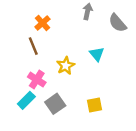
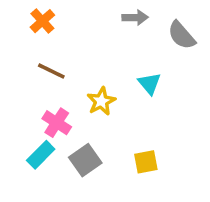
gray arrow: (88, 11) -> (135, 17), turned 77
orange cross: (42, 23) -> (42, 21), moved
brown line: (33, 46) -> (51, 71), turned -42

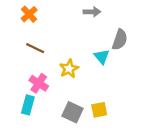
gray semicircle: (182, 35) -> (120, 40), moved, turned -120
cyan rectangle: (41, 155) -> (28, 105), turned -30
gray square: (85, 160) -> (73, 112), moved, turned -30

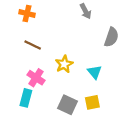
gray arrow: (92, 12) -> (86, 11), turned 63
orange cross: (29, 14) -> (27, 14), turned -35
cyan triangle: (102, 57) -> (95, 72), moved

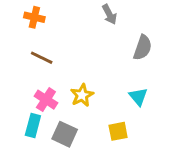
yellow star: (64, 64) -> (82, 95), moved
cyan triangle: (95, 72) -> (138, 97), moved
gray square: (68, 105) -> (65, 134), moved

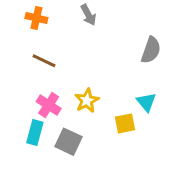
gray arrow: (109, 14) -> (88, 15), moved
yellow square: (118, 131) -> (125, 123), moved

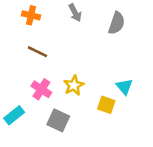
gray semicircle: (151, 50) -> (117, 23), moved
yellow square: (125, 123) -> (106, 105), turned 30
cyan rectangle: (35, 133) -> (14, 115), moved, turned 36

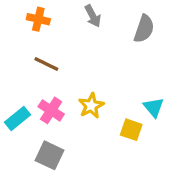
cyan rectangle: (14, 115) -> (17, 118), moved
gray square: (58, 120) -> (50, 155), moved

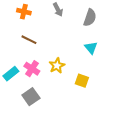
cyan triangle: (154, 107) -> (91, 48), moved
gray square: (50, 155) -> (31, 97), turned 30

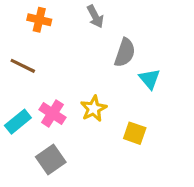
gray semicircle: (90, 18) -> (125, 53), moved
brown line: (29, 40) -> (23, 66), moved

